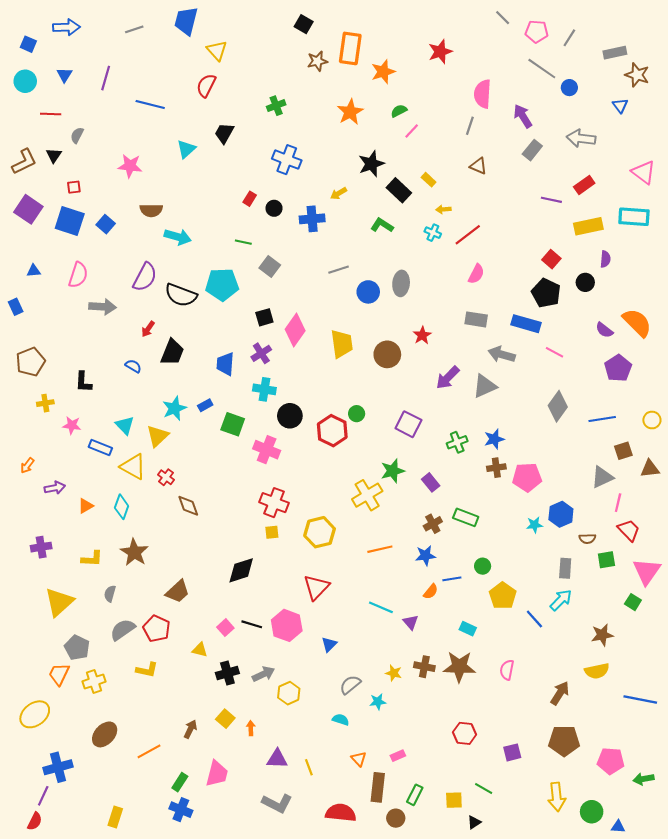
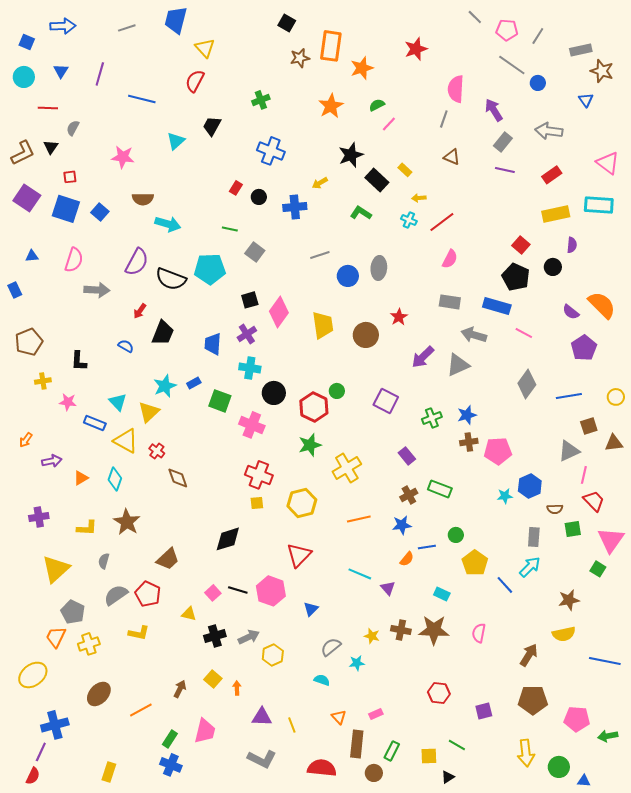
purple line: (551, 200) -> (505, 170), moved
green star: (393, 471) -> (310, 445), moved

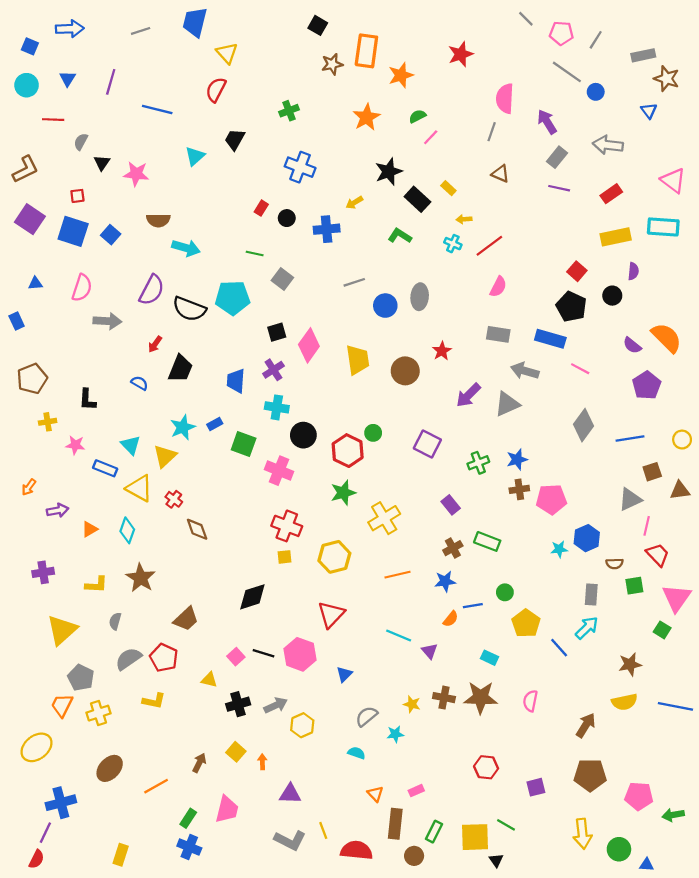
black triangle: (51, 147) -> (102, 163), moved
blue line: (605, 661) -> (675, 706), moved
yellow line: (292, 725) -> (323, 830), moved
yellow square: (429, 756) -> (475, 837), size x1.6
black triangle: (448, 777) -> (496, 860), turned -32

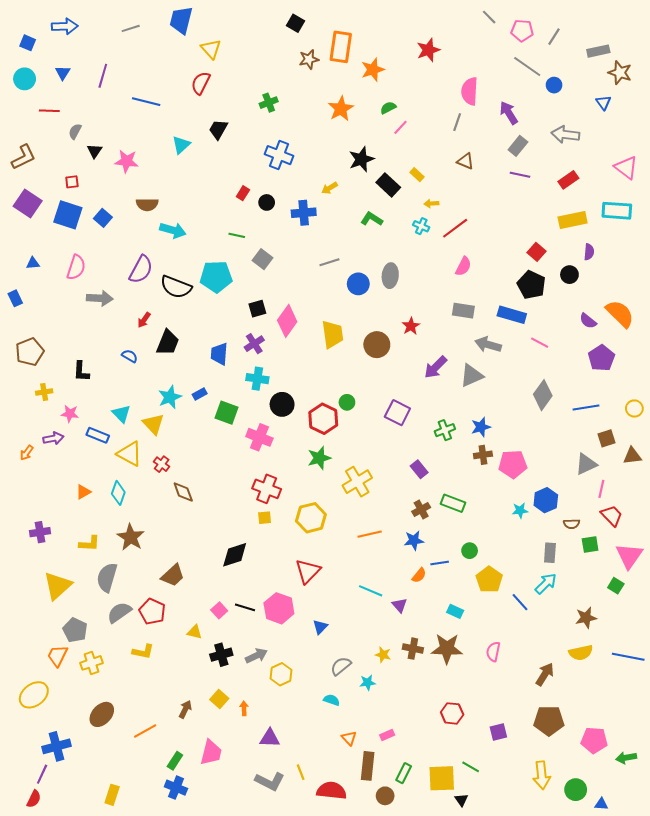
yellow triangle: (165, 456) -> (153, 424), turned -30
purple arrow: (58, 510) -> (53, 438), moved
gray semicircle: (115, 621) -> (107, 577), size x1.8

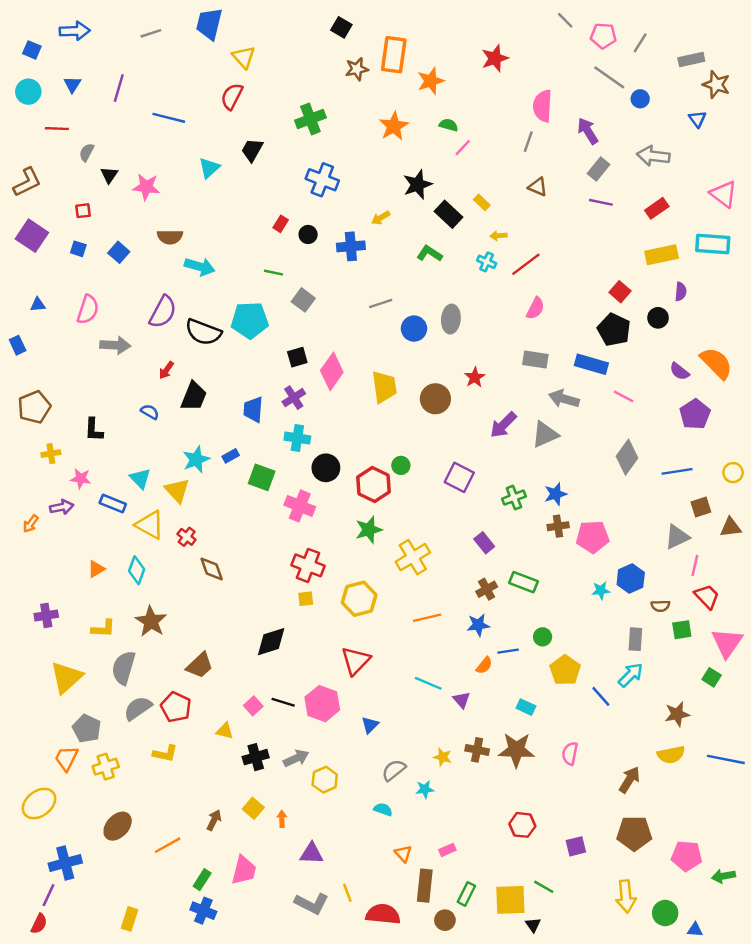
green cross: (269, 103) -> (310, 119), size x1.4
green semicircle: (388, 108) -> (449, 125), turned 42
blue square: (68, 215) -> (78, 249), size x0.5

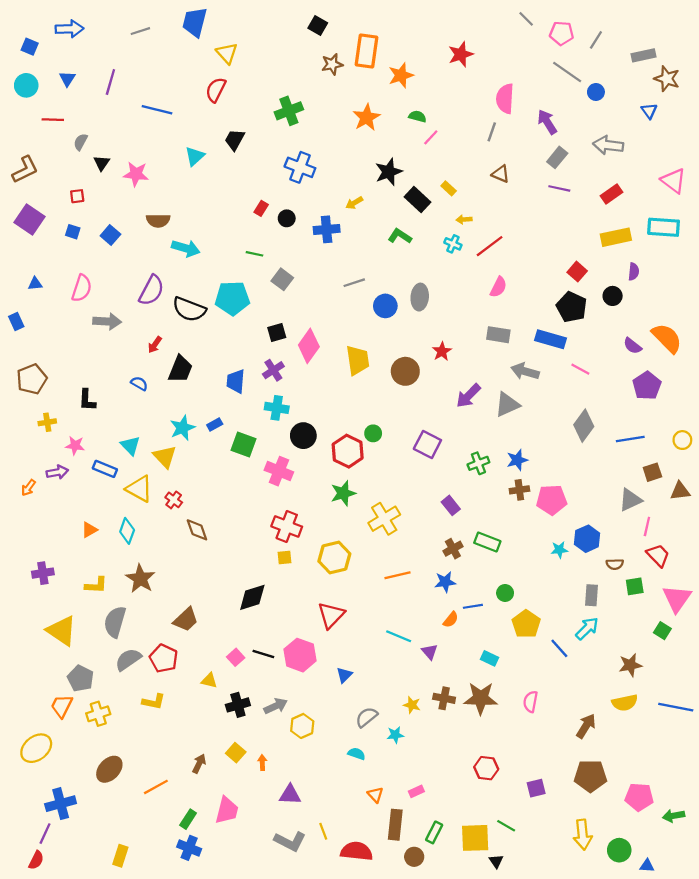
yellow triangle: (66, 677) -> (62, 631), turned -44

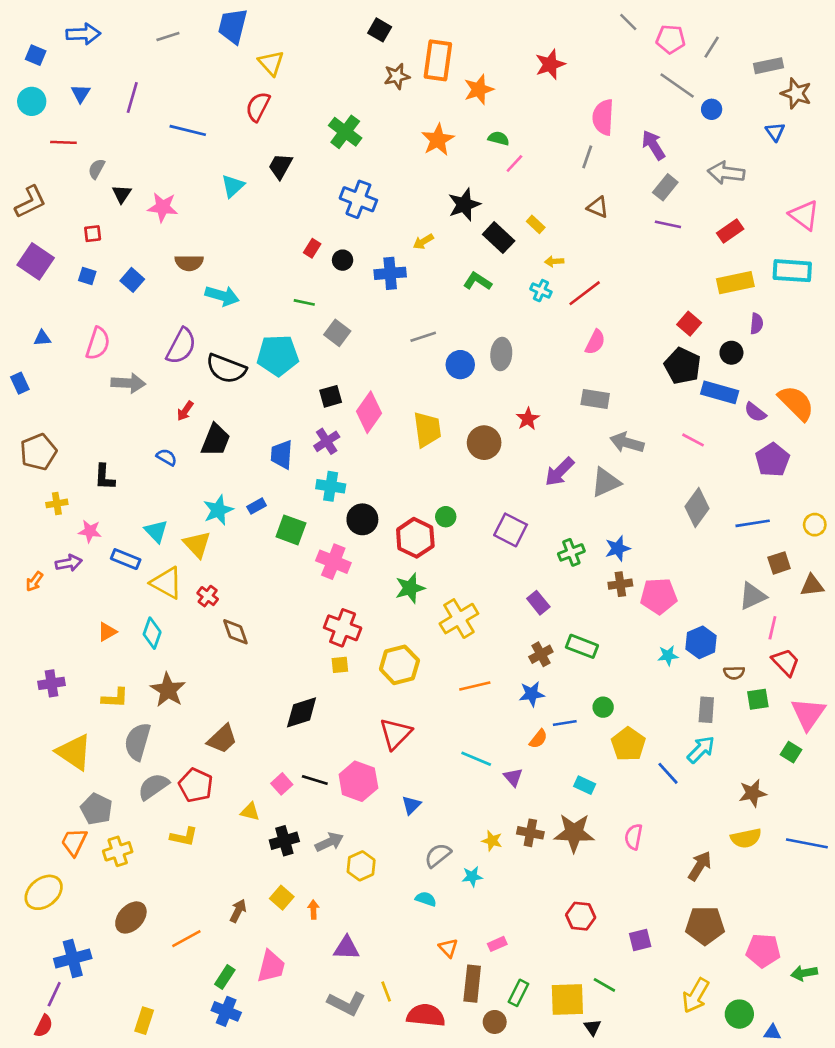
green cross: (289, 111) -> (345, 132), turned -32
blue rectangle: (550, 339) -> (720, 392), moved
yellow arrow: (583, 835) -> (696, 996), turned 36

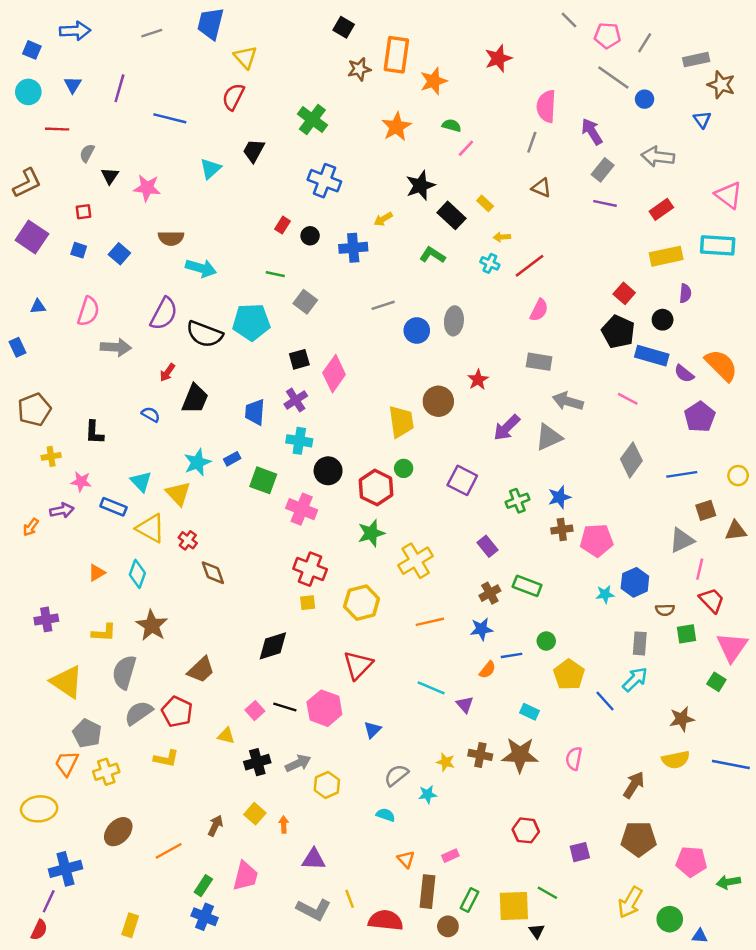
yellow trapezoid: (427, 429) -> (401, 422), moved
yellow ellipse: (44, 892) -> (39, 809), turned 32

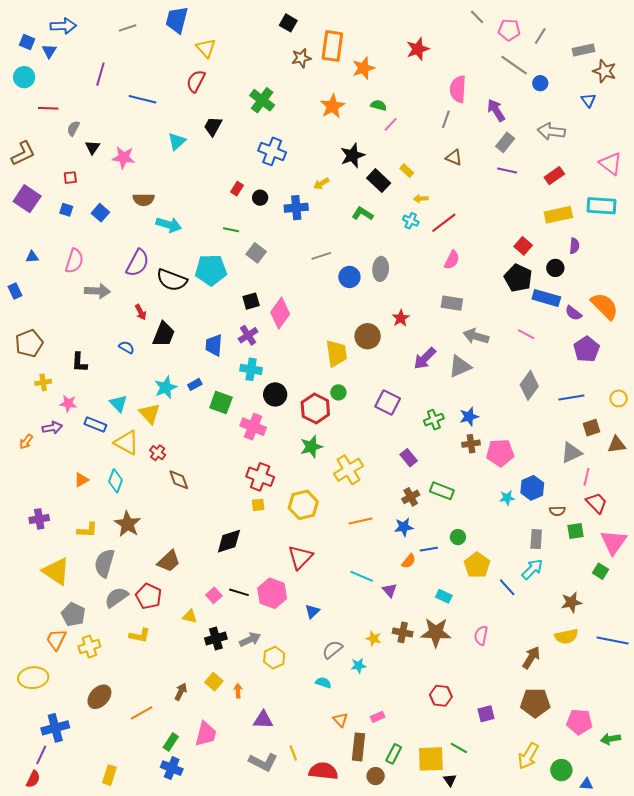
blue triangle: (73, 85) -> (49, 51), moved
red arrow: (167, 372) -> (141, 312), turned -63

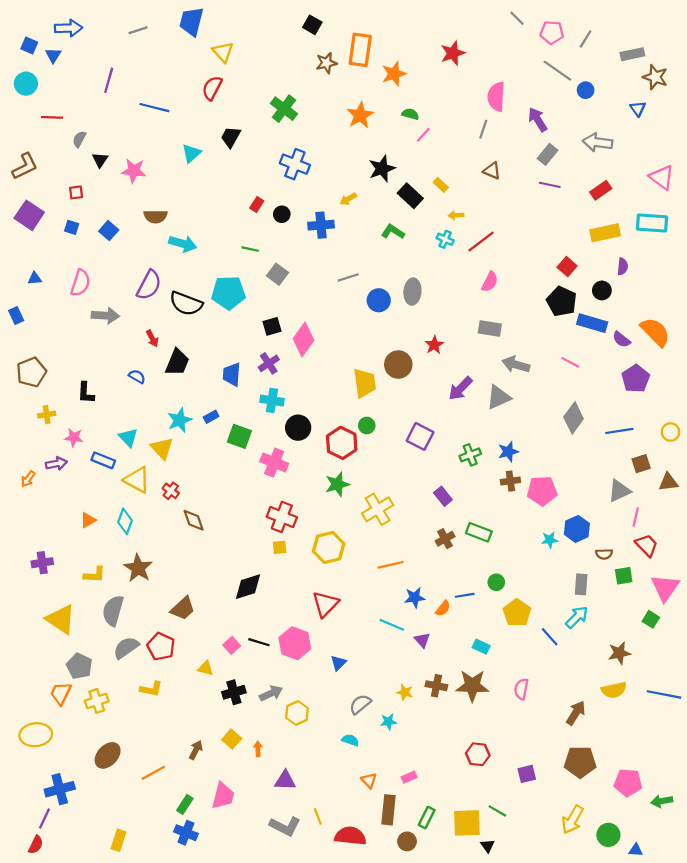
blue star: (404, 527) -> (415, 598), moved

